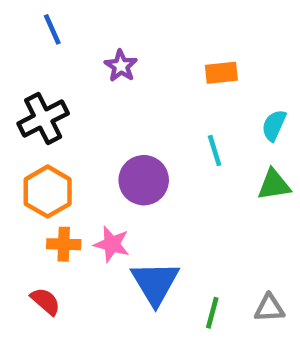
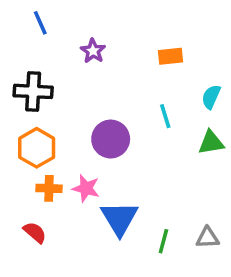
black cross: (43, 118) -> (33, 91), turned 30

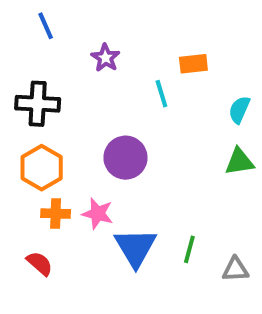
cyan line: (165, 116) -> (161, 94), moved
green line: (163, 241) -> (189, 249), moved

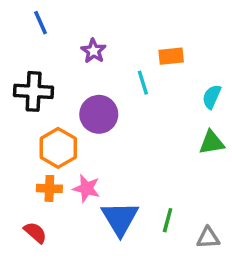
purple circle: (125, 158) -> (99, 114), moved
orange hexagon: (42, 168) -> (58, 148), moved

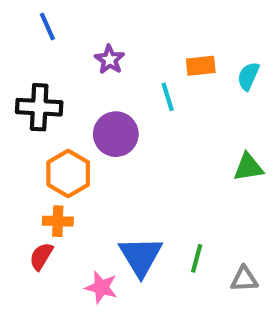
cyan semicircle: (212, 97) -> (248, 76), moved
pink star: (86, 188) -> (101, 287), moved
red semicircle: (35, 233) -> (41, 256), moved, turned -100

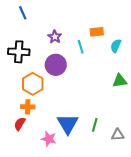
purple star: (110, 60) -> (55, 37), moved
cyan semicircle: (248, 76) -> (116, 46), moved

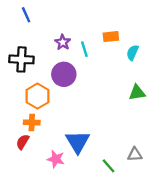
cyan line: (81, 47) -> (84, 49), moved
green line: (95, 125) -> (108, 166), moved, turned -56

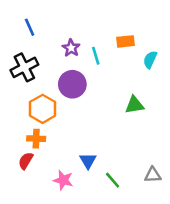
blue line: (26, 15) -> (30, 27), moved
black cross: (21, 59) -> (24, 67), turned -30
green triangle: (137, 93) -> (135, 105), moved
blue triangle: (78, 142) -> (88, 161), size x0.6
green line: (108, 166) -> (113, 180), moved

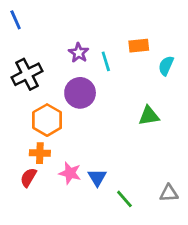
blue line: (30, 27) -> (16, 20), moved
pink star: (63, 180) -> (70, 173), moved

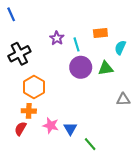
purple circle: (80, 93) -> (81, 67), moved
green triangle: (149, 116) -> (106, 68), moved
gray triangle: (169, 193) -> (123, 99), moved

